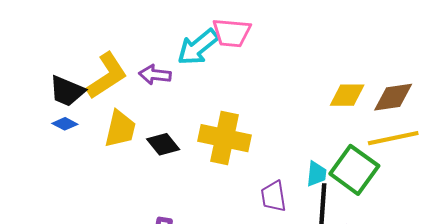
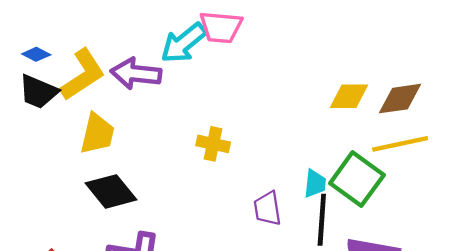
purple arrow: (155, 75) -> (136, 74), size x1.4
blue diamond: (65, 124) -> (36, 54), moved
yellow cross: (224, 138) -> (213, 144), size x0.6
black diamond: (163, 144) -> (111, 191), moved, size x1.4

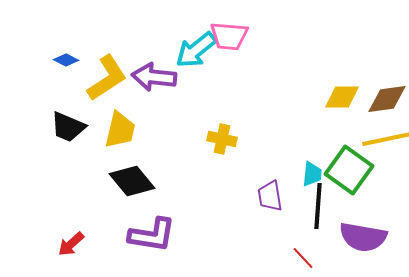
black trapezoid: (38, 92) -> (68, 127), moved

